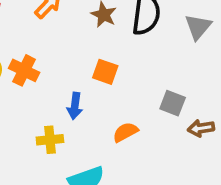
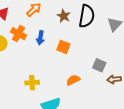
orange cross: (24, 70) -> (18, 34), moved
blue arrow: (75, 106) -> (40, 38), moved

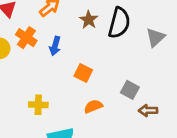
orange square: (63, 47) -> (83, 73), moved

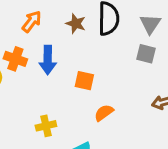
blue arrow: (55, 46) -> (48, 60), size x1.4
gray square: (130, 90) -> (146, 54), moved

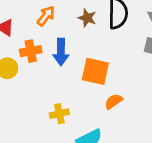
orange cross: (15, 59) -> (31, 51), turned -30
orange square: (84, 81) -> (95, 71), size x1.5

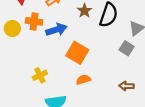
blue arrow: (61, 52) -> (56, 30), turned -126
yellow cross: (59, 114) -> (40, 75), turned -32

